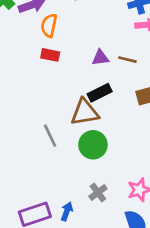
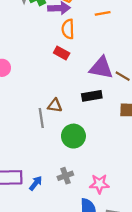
orange semicircle: (49, 25) -> (68, 29), turned -30
purple triangle: (100, 58) -> (101, 68), size x1.6
brown triangle: (85, 112) -> (55, 105), moved, size x0.6

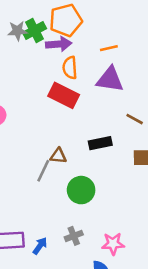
red rectangle: (62, 53) -> (64, 95), size x1.6
purple triangle: (101, 68) -> (110, 79), moved
gray line: (41, 118) -> (43, 171), turned 36

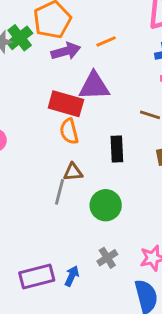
purple arrow: (59, 44) -> (66, 51), moved
orange semicircle: (70, 68) -> (69, 131), moved
purple triangle: (110, 79) -> (94, 86), moved
black rectangle: (100, 143) -> (117, 149), turned -70

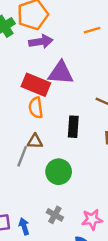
orange line: (106, 41) -> (92, 30), moved
gray cross: (107, 258) -> (55, 215), turned -35
blue arrow: (72, 276) -> (24, 226), turned -49

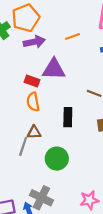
orange line: (92, 30) -> (72, 37), moved
red rectangle: (36, 85) -> (32, 81), size x0.6
gray cross: (55, 215) -> (41, 198), moved, size x1.5

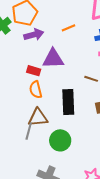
black rectangle: (68, 117) -> (68, 102), size x1.4
brown triangle: (34, 132) -> (38, 118), size x1.5

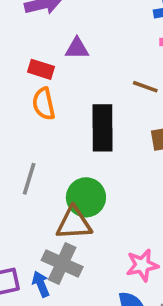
purple triangle: (53, 59) -> (77, 48), size x0.6
brown triangle: (38, 118) -> (74, 223), moved

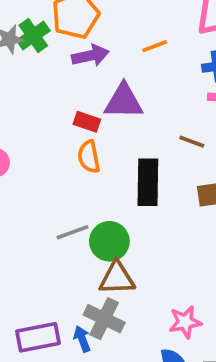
purple triangle: (77, 48) -> (124, 101), size x1.6
gray line: (29, 179) -> (73, 232), turned 52
green circle: (86, 197) -> (109, 241), moved

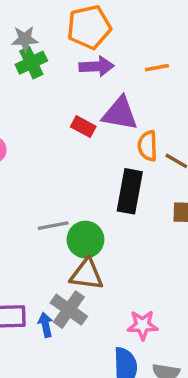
green cross: (33, 35) -> (31, 63), moved
orange semicircle: (89, 157) -> (148, 146), moved

